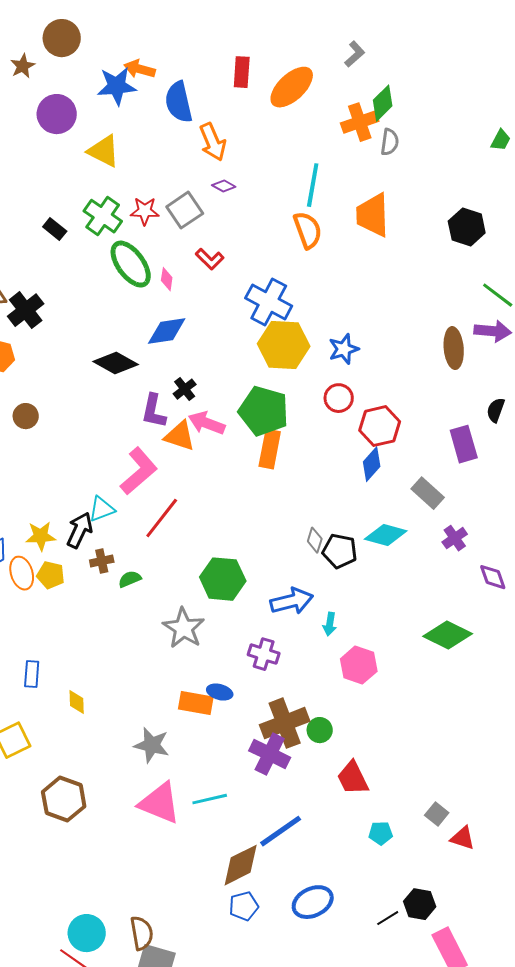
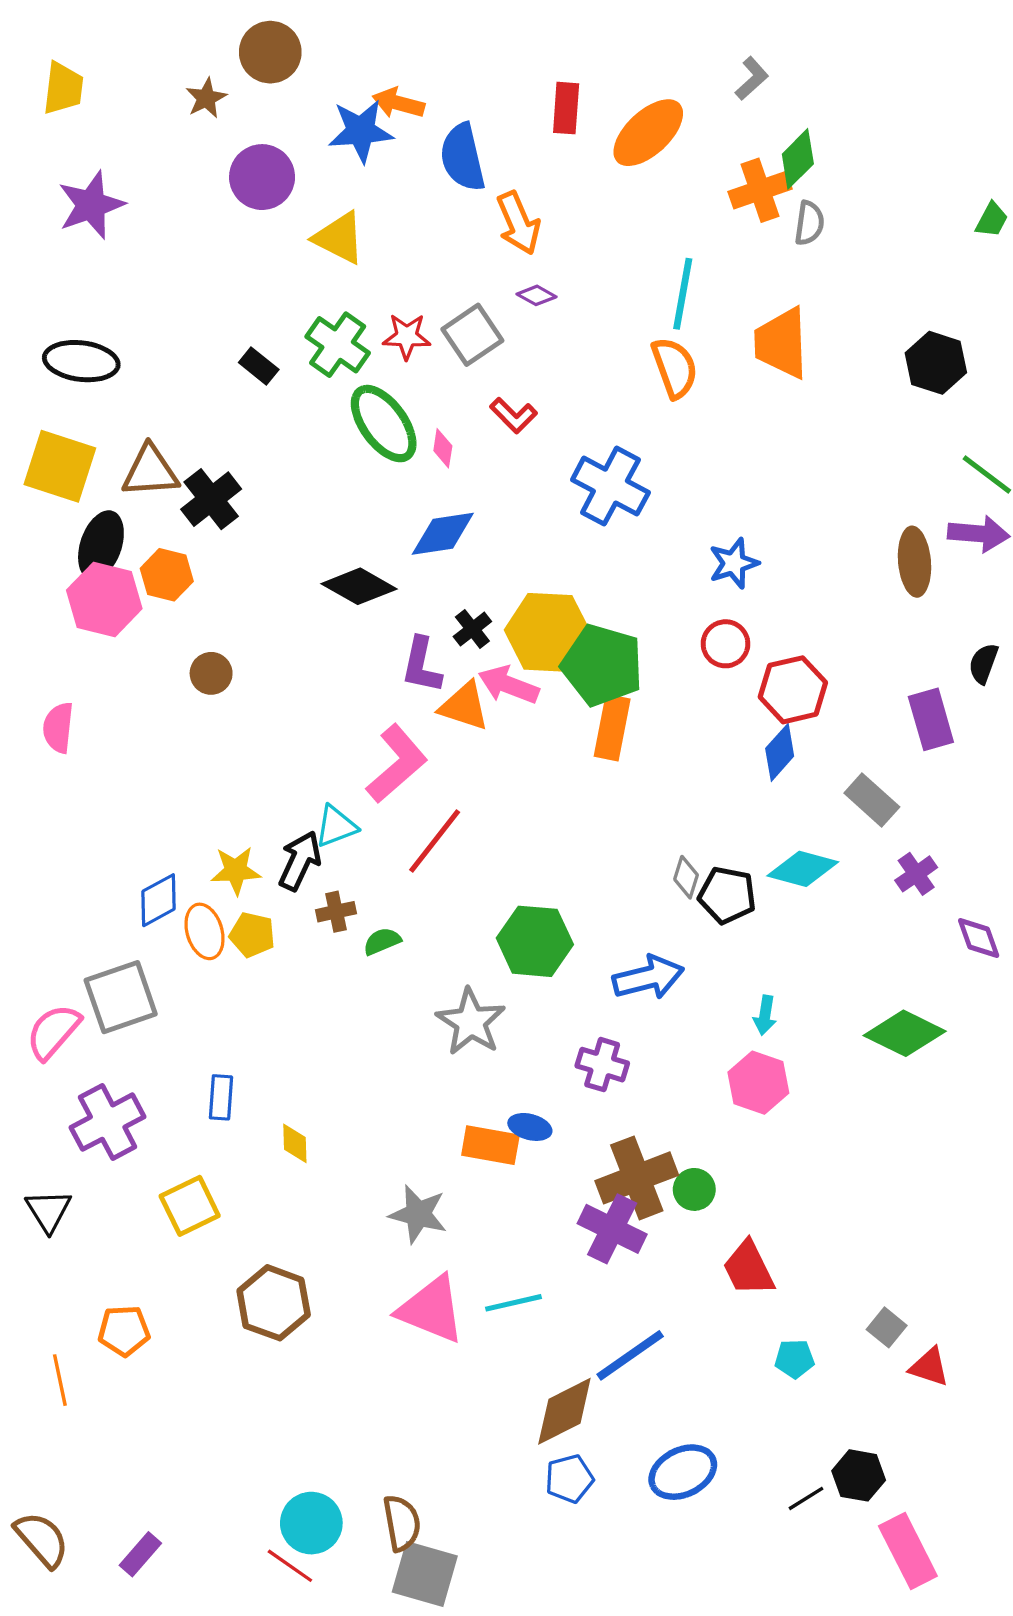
yellow hexagon: (284, 345) -> (548, 632), moved
cyan arrow: (330, 624) -> (765, 1015), moved

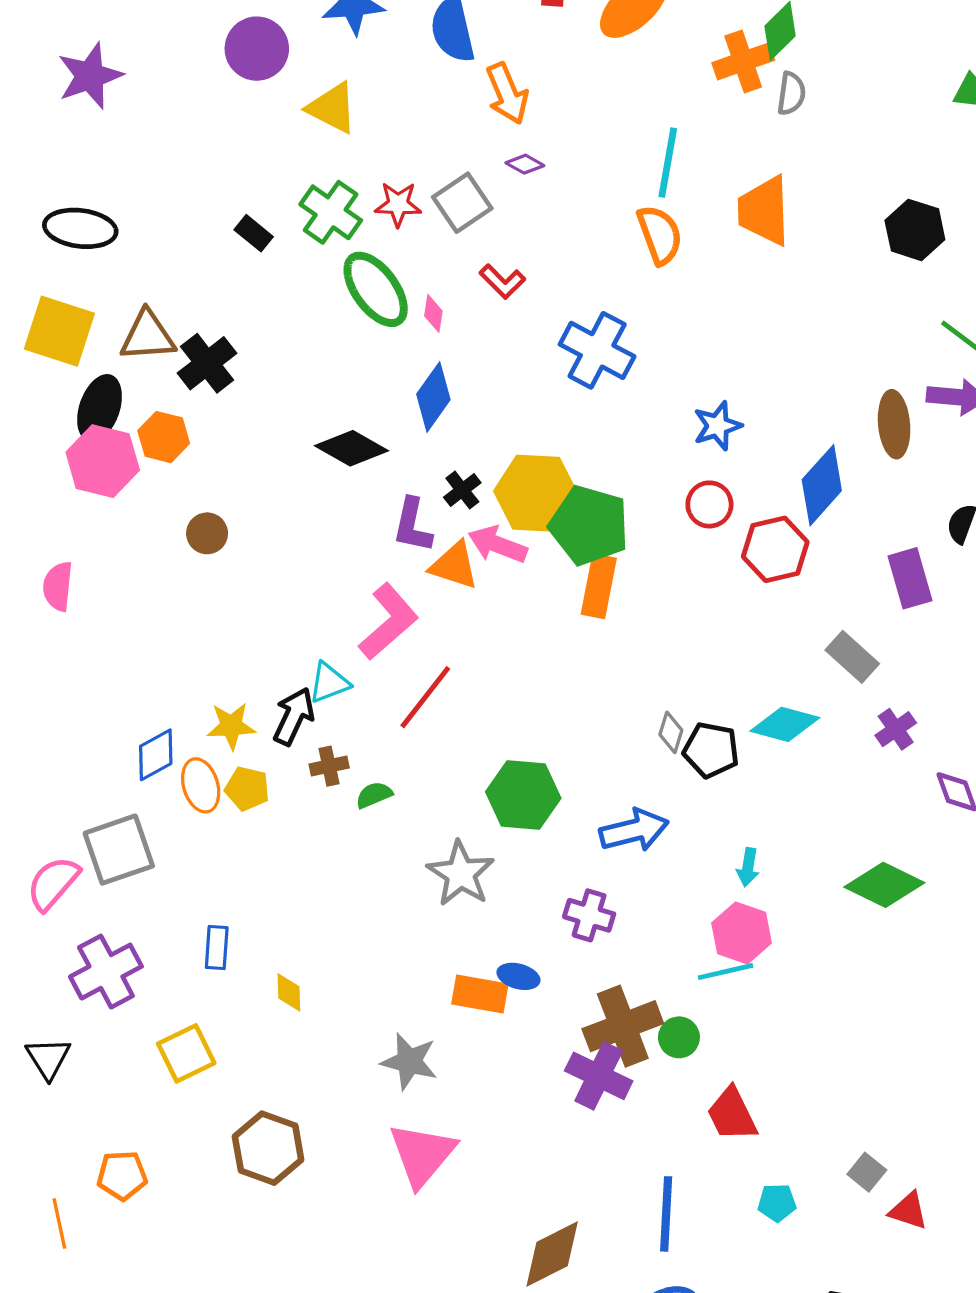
blue diamond: (443, 534) -> (433, 397), turned -46
blue diamond: (780, 752) -> (822, 485), moved, size x1.4
cyan line: (513, 1303) -> (726, 972), moved
pink triangle: (431, 1309) -> (422, 1155), turned 48
blue line: (630, 1355) -> (666, 1214), moved, turned -52

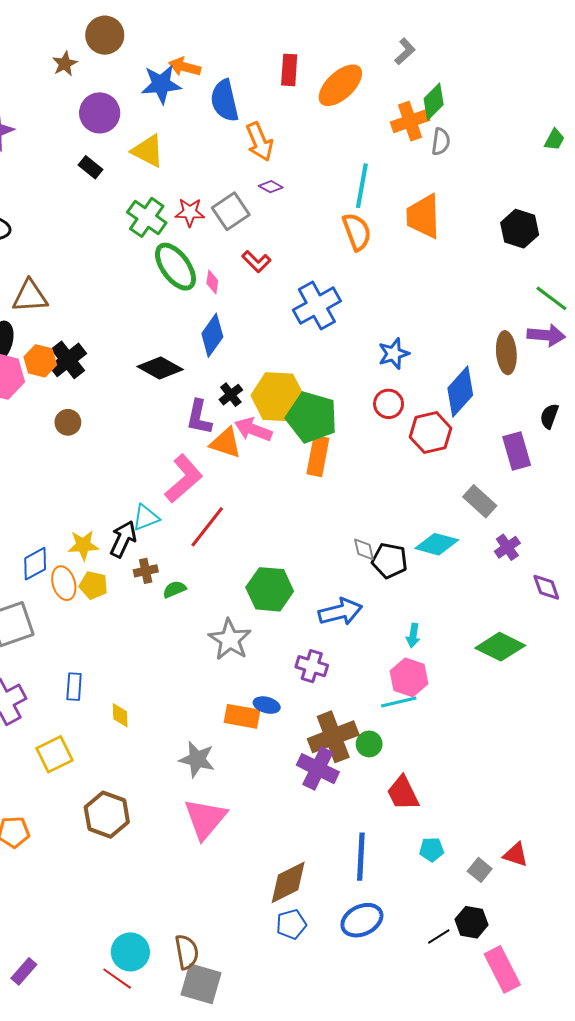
black rectangle: (254, 233) -> (90, 167), moved
blue cross: (597, 350) -> (317, 306), turned 33
black cross: (207, 363) -> (68, 360), moved
gray diamond: (671, 732) -> (364, 549), turned -30
gray square: (867, 1172) -> (480, 870), moved

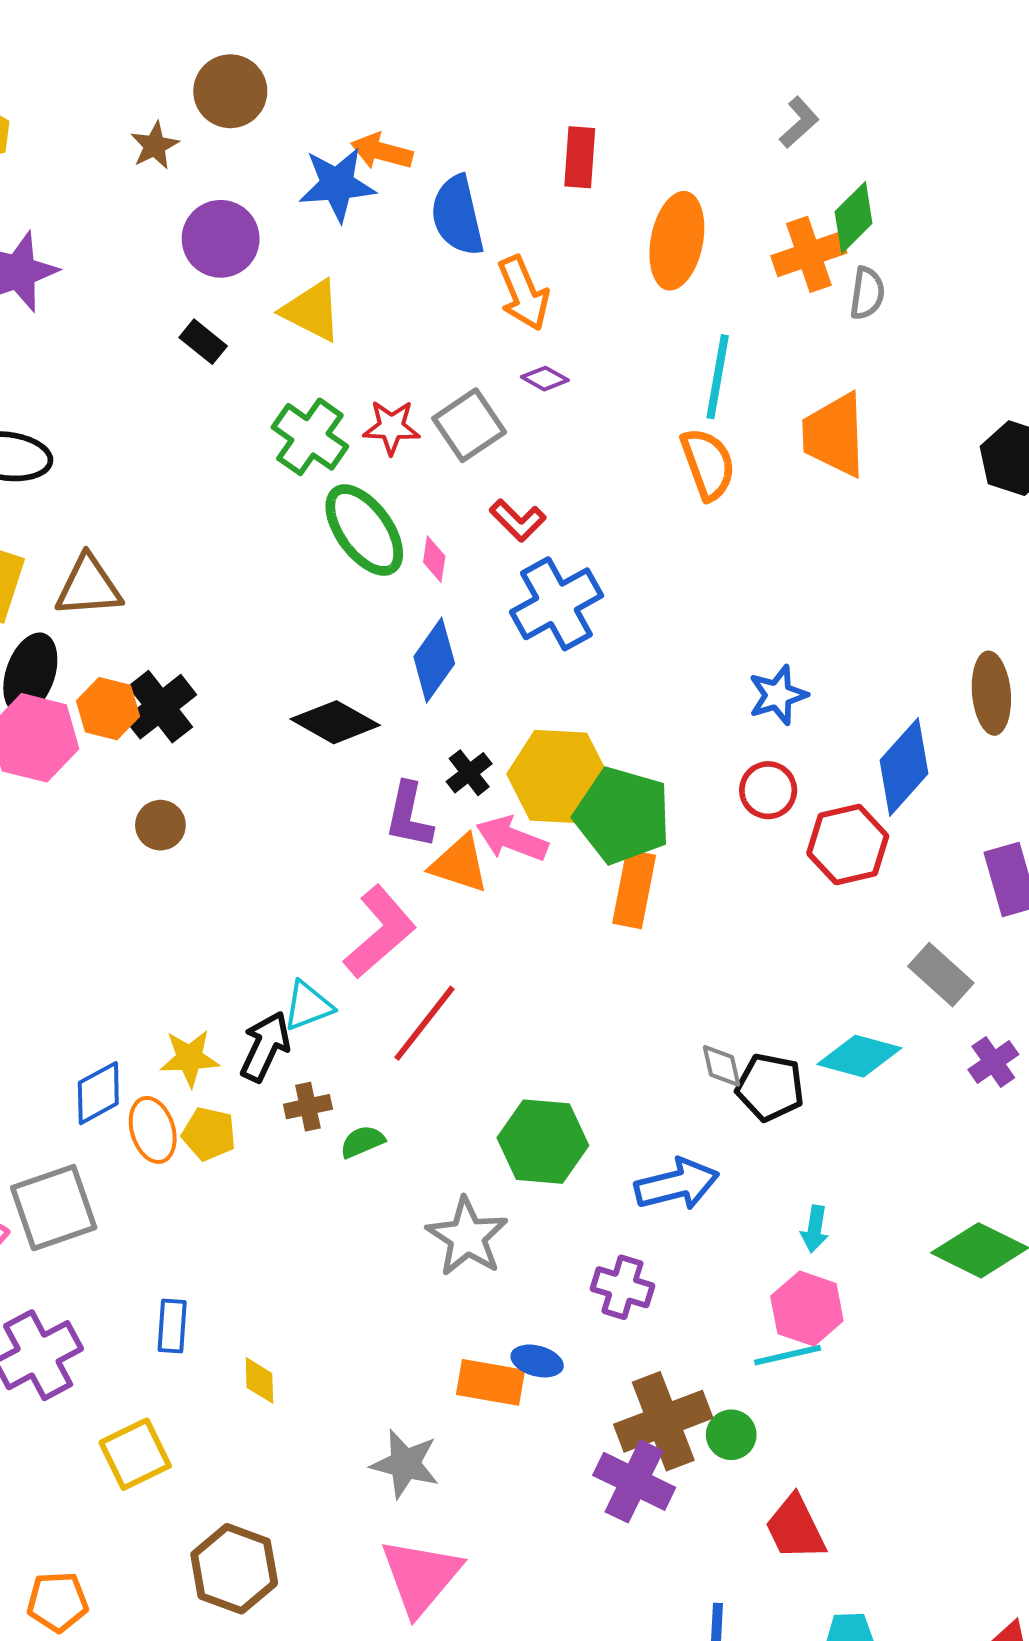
orange ellipse: (340, 85) -> (677, 241), moved, turned -36
blue cross: (317, 306) -> (556, 604), moved

